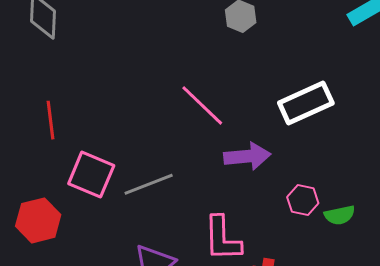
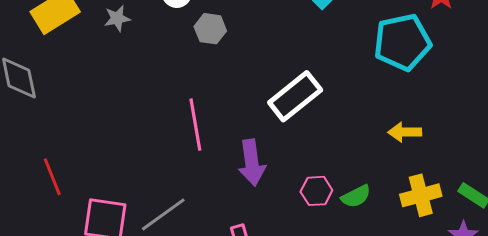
pink line: (202, 105) -> (195, 125), turned 51
purple arrow: (247, 156) -> (252, 163), turned 102

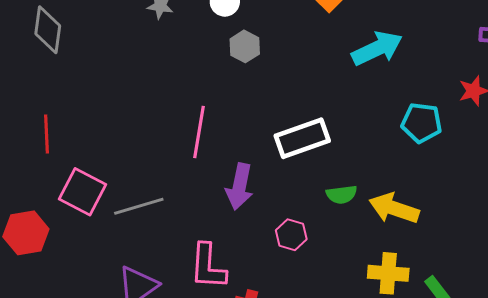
cyan pentagon: (402, 42) -> (422, 123), size x0.7
yellow arrow: (405, 132) -> (394, 208), size x1.5
green semicircle: (356, 196) -> (342, 194), moved

